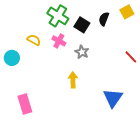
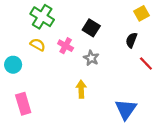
green cross: (58, 16) -> (42, 17), moved
black semicircle: (104, 19) -> (131, 40), moved
pink rectangle: (25, 104) -> (23, 104), moved

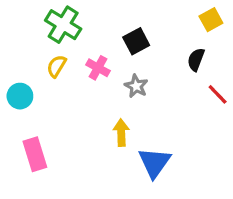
black square: (91, 28) -> (136, 41), turned 30
yellow semicircle: (38, 45) -> (56, 66), turned -88
blue triangle: (126, 109) -> (154, 163), moved

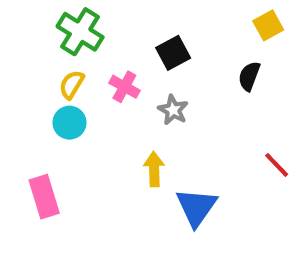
red line: (218, 94) -> (277, 165), moved
cyan circle: (20, 96) -> (69, 123), moved

